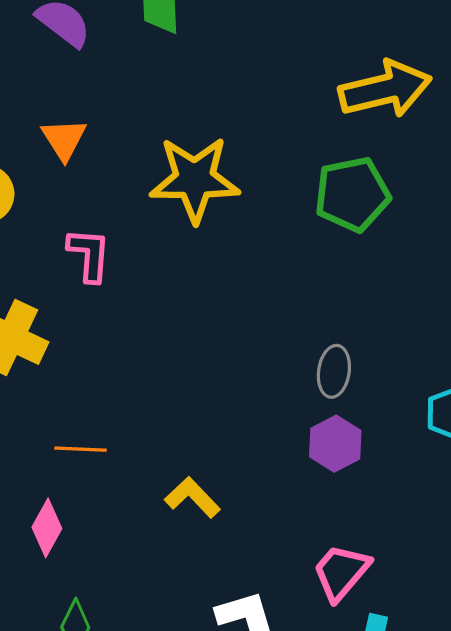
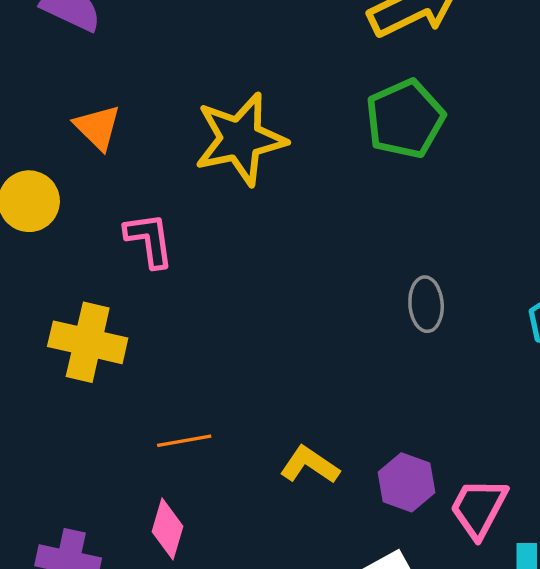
purple hexagon: (335, 444) -> (407, 482), moved

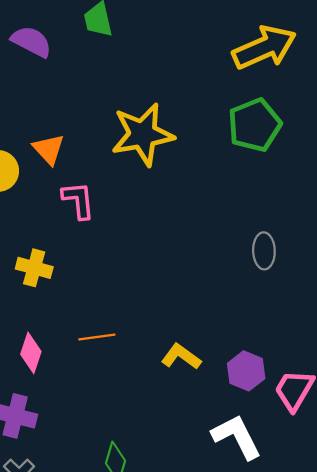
orange triangle: (97, 127) -> (49, 149), moved
yellow cross: (88, 342) -> (34, 268), size x0.7
pink diamond: (167, 529) -> (31, 353), moved

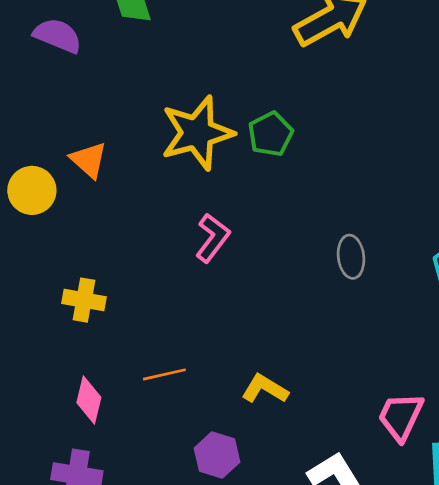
green pentagon: (255, 125) -> (271, 134), moved, size x0.7
pink L-shape: (78, 200) -> (213, 238), moved, turned 48
purple hexagon: (246, 371) -> (217, 455), moved

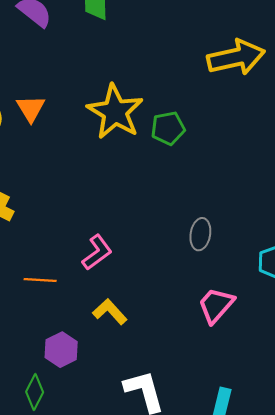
yellow star: (197, 133) -> (115, 112), turned 30
pink L-shape: (213, 238) -> (97, 252), moved
pink trapezoid: (401, 416) -> (216, 305), moved

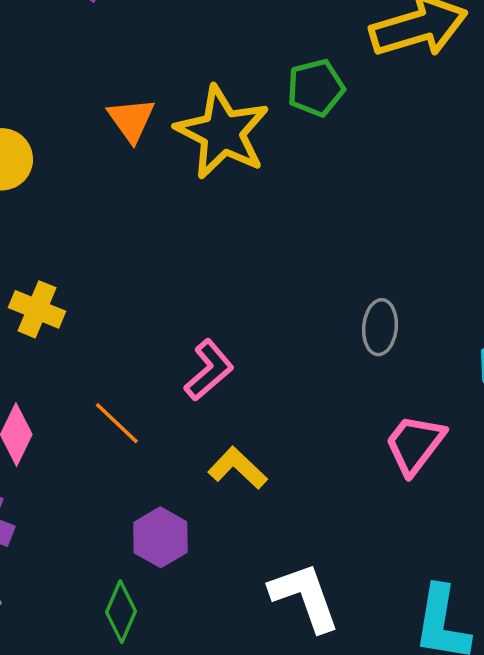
orange triangle: (31, 108) -> (131, 120), moved
green pentagon: (168, 128) -> (316, 88), moved
orange line: (40, 280) -> (117, 423), turned 44

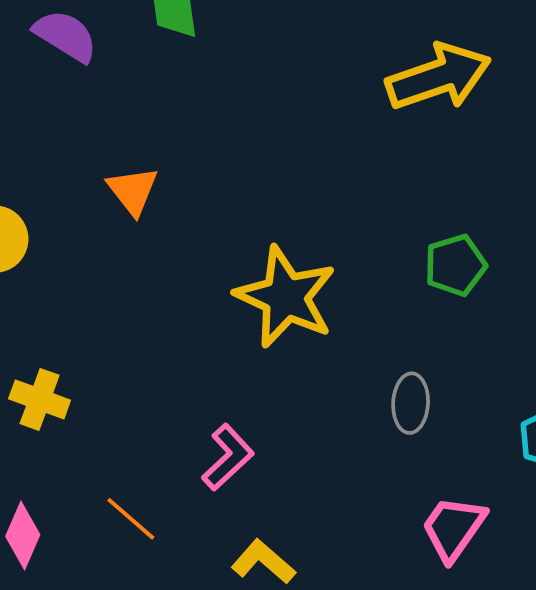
green pentagon: (316, 88) -> (455, 265), moved
yellow star: (222, 132) -> (286, 297), moved

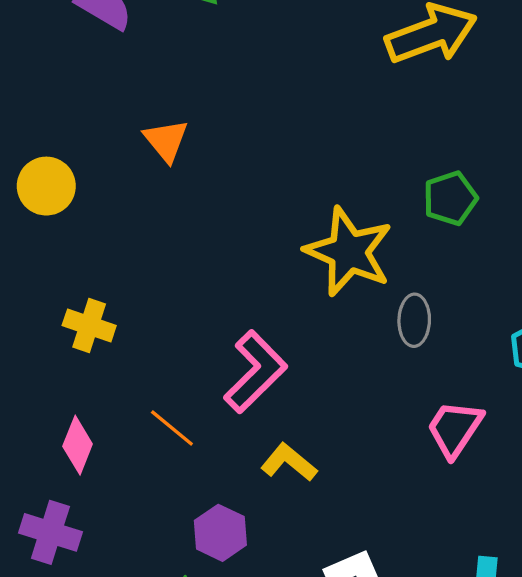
yellow star: (286, 297) -> (349, 252), moved
pink L-shape: (228, 457) -> (255, 372), size x1.4

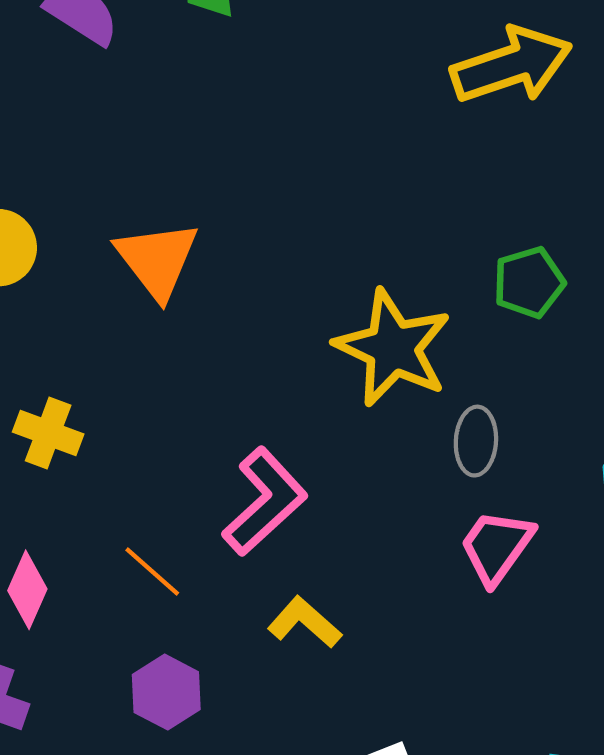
orange triangle: (166, 140) -> (157, 260), moved, size x1.4
pink trapezoid: (455, 429) -> (497, 547), moved
purple hexagon: (220, 533) -> (166, 692), moved

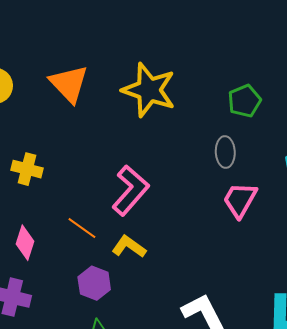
green pentagon: (529, 282) -> (244, 101), moved
yellow star: (393, 348) -> (149, 90), moved
yellow L-shape: (304, 622) -> (129, 247), moved

